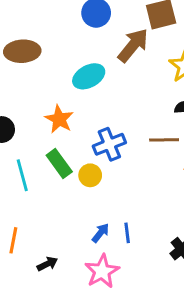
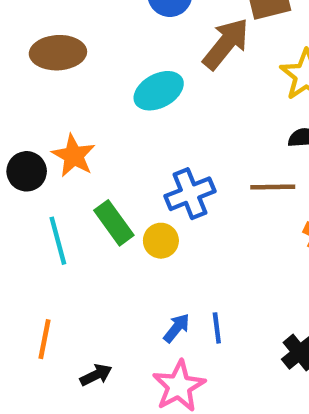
orange star: (59, 119) -> (74, 156), moved

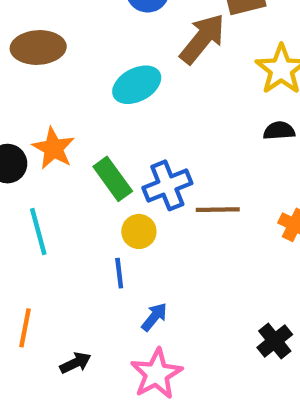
brown line: (273, 187) -> (218, 210), moved
green rectangle: (114, 223) -> (113, 179), moved
blue line: (217, 328) -> (119, 273), moved

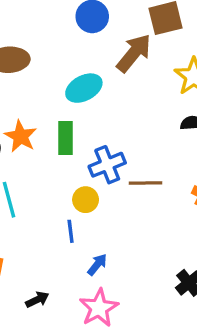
green rectangle: (113, 179) -> (66, 138), moved, turned 36

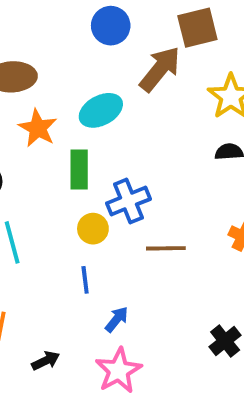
orange star: (21, 136) -> (38, 128), moved
brown line: (145, 183) -> (166, 248), moved
yellow circle: (86, 200) -> (93, 229), moved

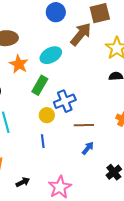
green rectangle: (79, 170) -> (40, 85), turned 30
blue arrow: (117, 319) -> (88, 148), moved

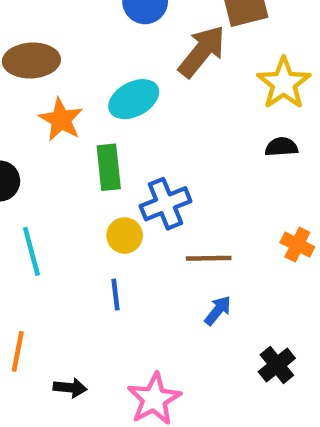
green rectangle: (40, 85) -> (109, 167), turned -36
black arrow: (23, 182) -> (70, 388), turned 32

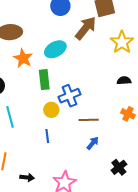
black semicircle: (281, 147) -> (124, 81), moved

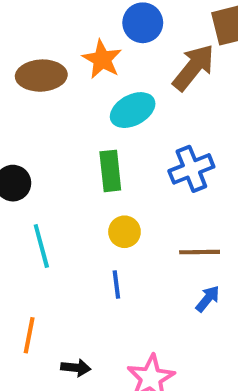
orange star: (23, 58) -> (102, 59), moved
blue cross: (69, 96) -> (191, 169), moved

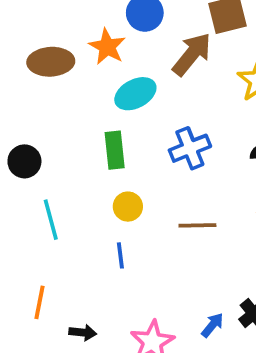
blue arrow: (208, 299) -> (212, 325), moved

